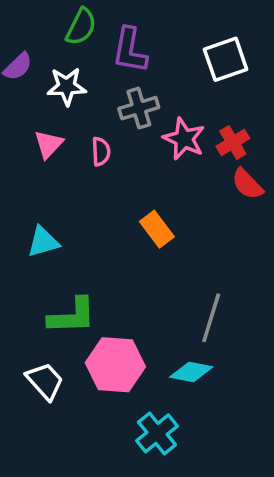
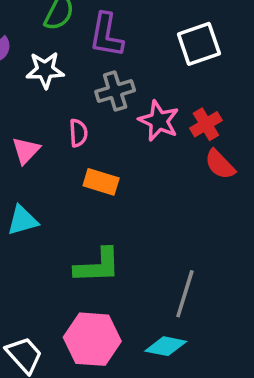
pink triangle: (48, 144) -> (26, 150), moved
orange rectangle: (157, 229) -> (101, 182), moved, turned -36
green L-shape: (72, 316) -> (98, 266), moved

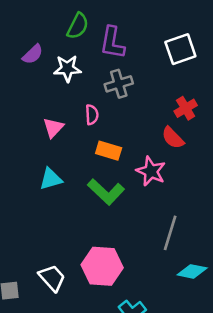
pink star: (159, 121) -> (151, 171), moved
red semicircle: (220, 164) -> (173, 138), moved
green L-shape: (98, 266) -> (106, 192), moved, turned 45
cyan diamond: (166, 346) -> (192, 271), moved

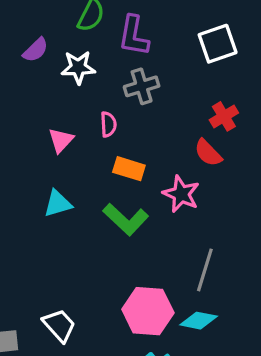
pink hexagon: (102, 266) -> (148, 311), moved
cyan diamond: (192, 271) -> (199, 321), moved

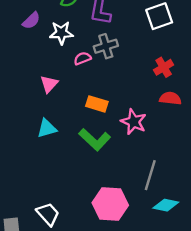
pink semicircle: (108, 124) -> (82, 58), moved, turned -108
red semicircle: (208, 153) -> (170, 98), moved, turned 140
cyan diamond: (199, 321) -> (166, 205), moved

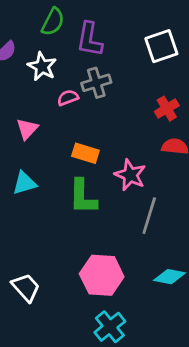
white star: (61, 33) -> (42, 66), turned 30
green L-shape: (95, 140) -> (83, 197), turned 48
gray line: (150, 175) -> (149, 216), moved

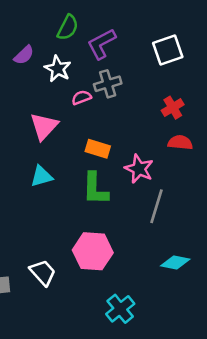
purple L-shape: (90, 39) -> (101, 44), turned 52
pink triangle: (27, 129) -> (44, 126), size x1.4
pink hexagon: (102, 275) -> (93, 251), moved

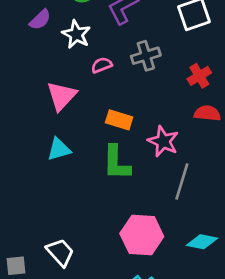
gray cross: (108, 84) -> (146, 56), moved
pink hexagon: (93, 251) -> (142, 235), moved

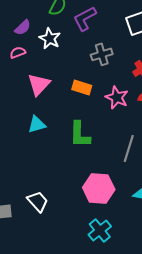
pink semicircle: (102, 65) -> (18, 52), moved
orange rectangle: (119, 120) -> (82, 87), moved
pink star: (163, 141) -> (117, 97), moved

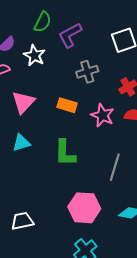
white trapezoid: (38, 201) -> (22, 221), turned -60

